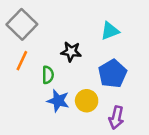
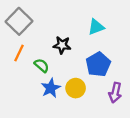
green semicircle: (48, 75) -> (42, 65), turned -49
blue star: (58, 101) -> (51, 88), turned 30
purple arrow: (116, 118) -> (115, 93), moved

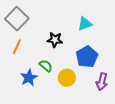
green semicircle: (42, 65) -> (46, 66), moved
blue star: (51, 88) -> (29, 78), moved

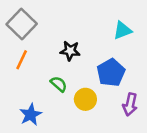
cyan triangle: (85, 24) -> (122, 30), moved
blue star: (29, 78) -> (31, 115), moved

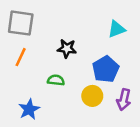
gray square: (22, 24) -> (21, 23), turned -36
green semicircle: (59, 84) -> (56, 80), turned -35
yellow circle: (85, 99) -> (92, 96), moved

